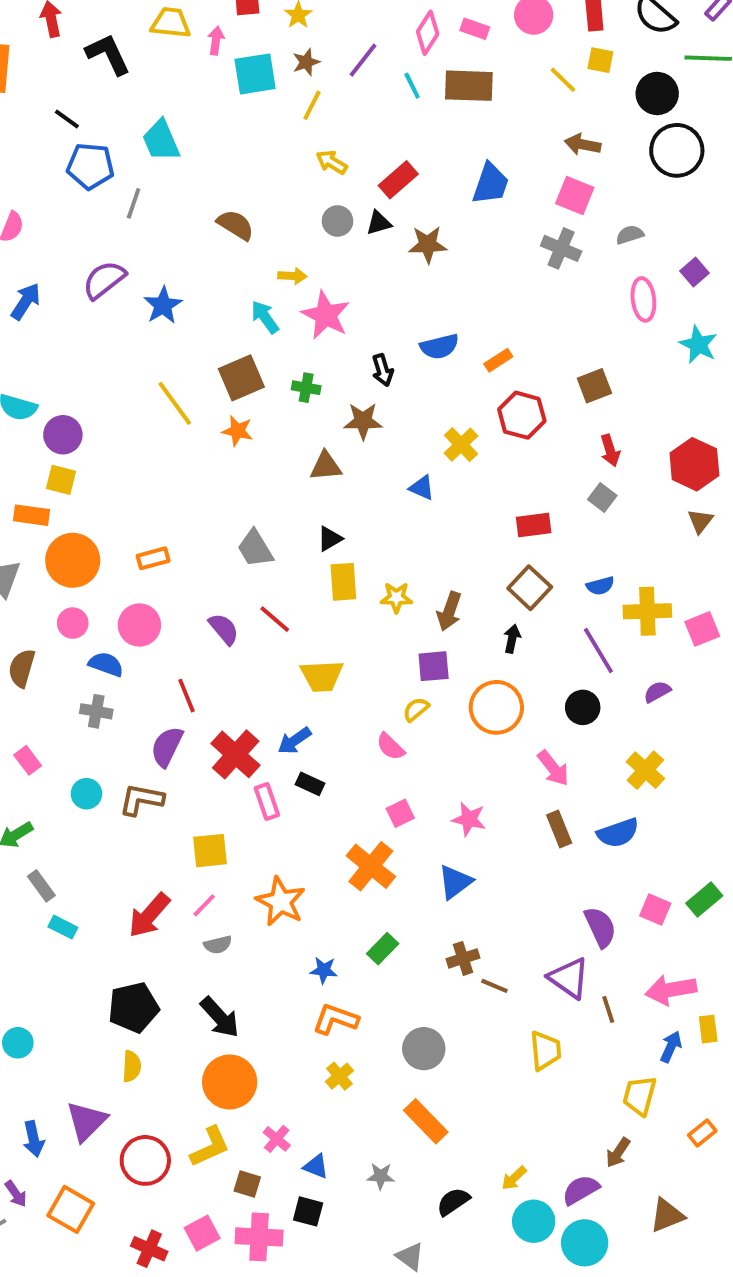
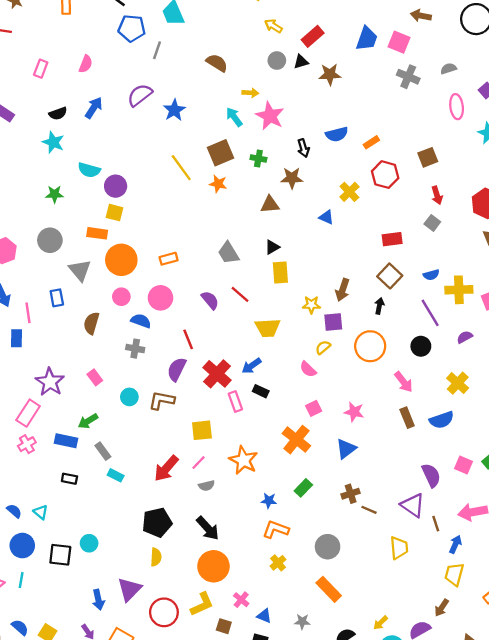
pink square: (575, 195) -> (399, 42), moved
yellow star: (396, 598) -> (311, 305), moved
blue arrow: (671, 1047) -> (455, 544), moved

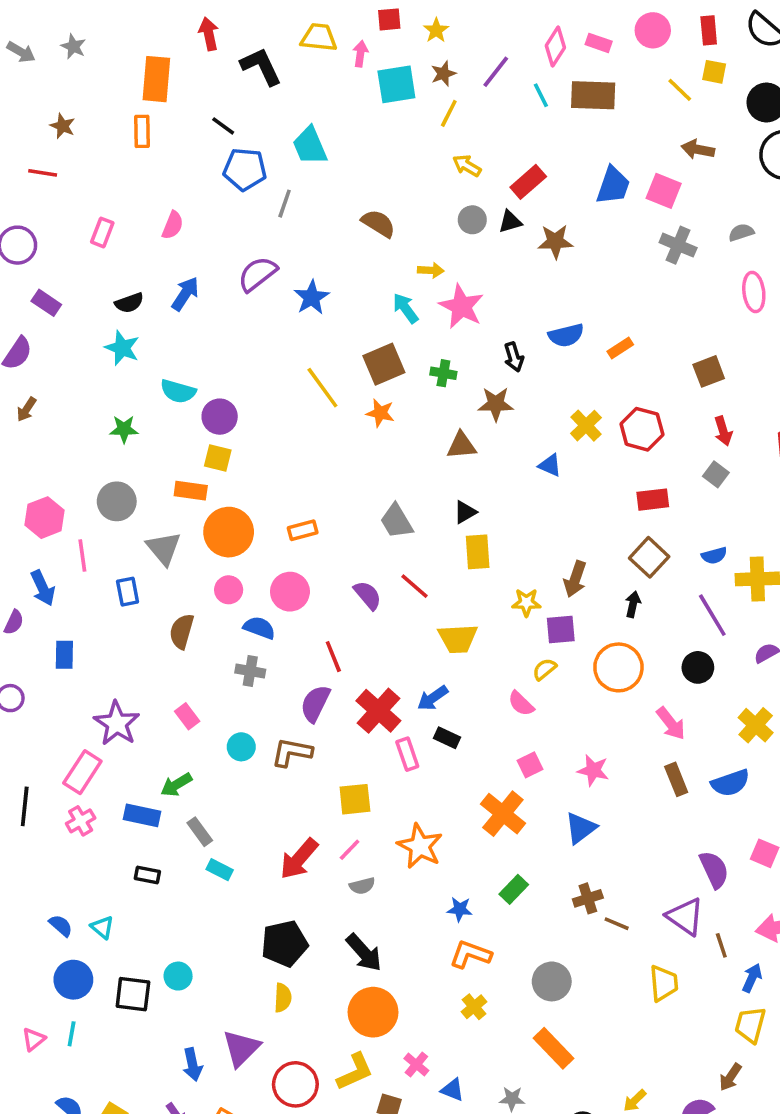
red hexagon: (385, 175) -> (642, 429), moved
pink line: (28, 313) -> (82, 556), moved

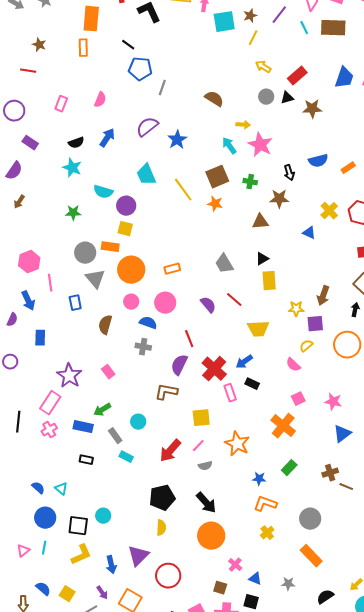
cyan trapezoid: (310, 146) -> (146, 175), moved
gray circle: (117, 501) -> (85, 253), moved
cyan circle: (241, 747) -> (138, 422), moved
blue triangle: (581, 828) -> (342, 434), moved
yellow L-shape: (355, 1072) -> (81, 555), moved

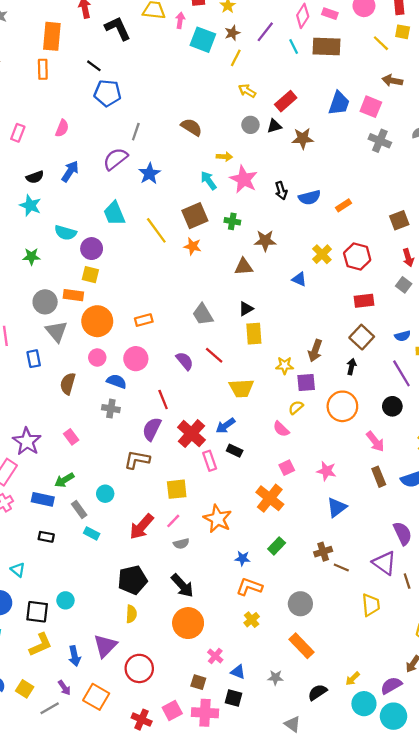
cyan square: (224, 22) -> (203, 40), turned 30
gray line: (162, 88) -> (136, 132), moved
black arrow: (289, 173) -> (281, 191), moved

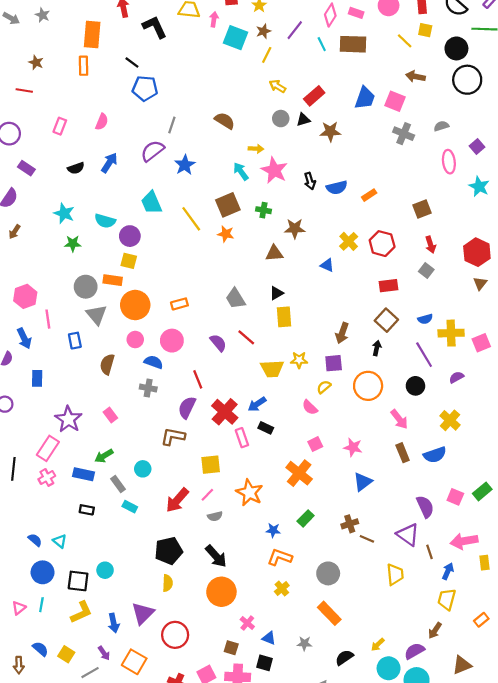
cyan star: (30, 205) -> (64, 213), moved
yellow star: (285, 365) -> (299, 360), moved

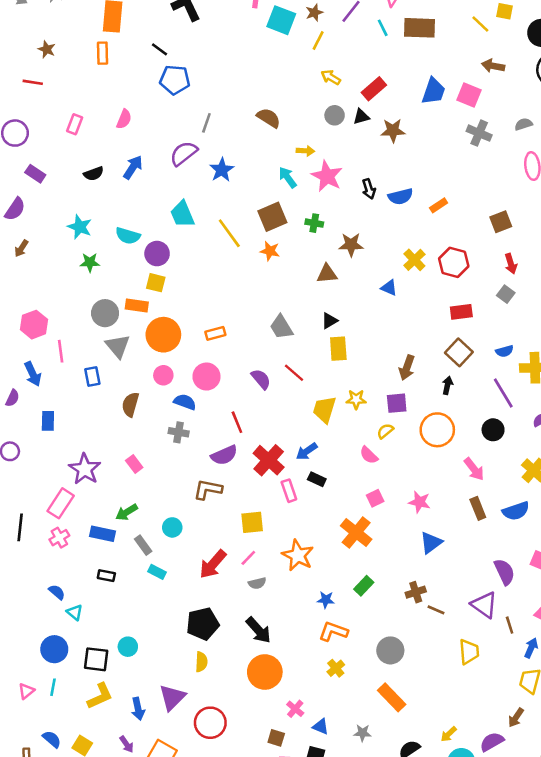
yellow trapezoid: (272, 369) -> (324, 410), turned 110
purple semicircle: (187, 407) -> (224, 455), turned -140
blue semicircle: (35, 540) -> (57, 592), moved

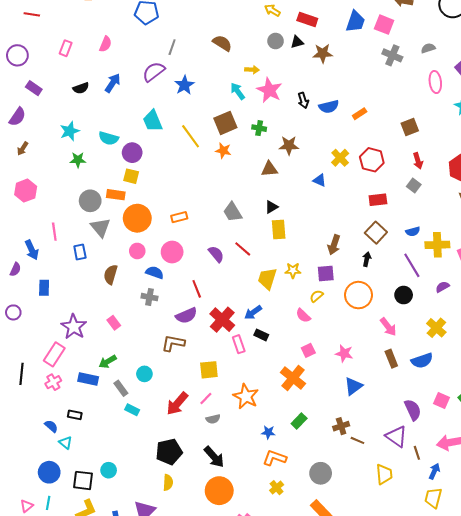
red rectangle: (374, 89) -> (307, 19), turned 60
cyan star: (80, 227) -> (70, 131), turned 30
pink hexagon: (34, 325) -> (26, 191), moved
black rectangle: (106, 576) -> (75, 415), moved

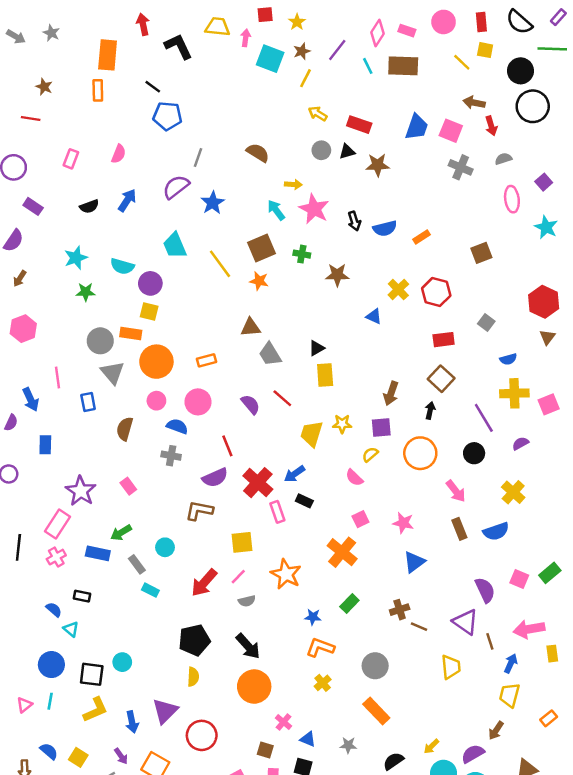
red arrow: (418, 161) -> (491, 126), moved
brown triangle: (269, 169) -> (251, 327), moved
blue semicircle: (413, 232) -> (508, 359), moved

